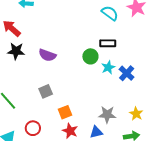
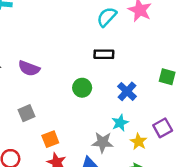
cyan semicircle: (110, 13) -> (107, 17), turned -84
green circle: (90, 56) -> (82, 88), moved
cyan star: (108, 67) -> (120, 123), moved

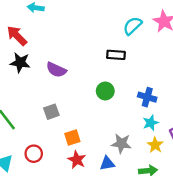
black rectangle: (104, 54) -> (116, 55), moved
blue cross: (127, 91) -> (147, 97), turned -30
cyan star: (120, 123) -> (151, 123), moved

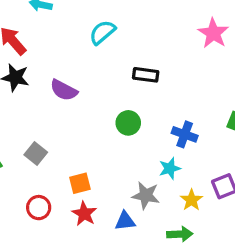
cyan semicircle: (132, 26) -> (102, 32), moved
gray square: (51, 112) -> (36, 153), moved, turned -35
cyan star: (151, 123) -> (170, 168), moved
red circle: (34, 154) -> (39, 208), moved

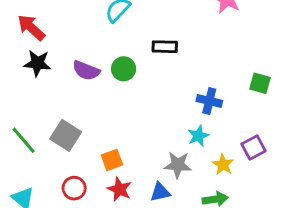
green circle: (128, 123) -> (124, 69), moved
gray square: (36, 153) -> (66, 135), size x1.4

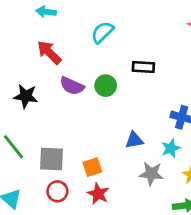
red arrow: (31, 28) -> (49, 52), moved
black star: (37, 63) -> (26, 96), moved
gray square: (66, 135) -> (52, 159), moved, turned -32
blue triangle: (160, 192) -> (134, 140), moved

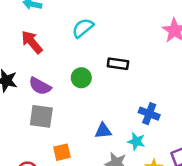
purple semicircle: (72, 86) -> (40, 86), moved
cyan star: (171, 148) -> (136, 141), turned 30
gray square: (52, 159) -> (41, 116), moved

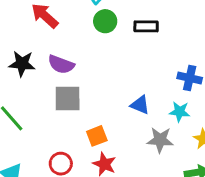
green circle: (81, 78) -> (105, 21), moved
blue triangle: (103, 131) -> (140, 105), turned 36

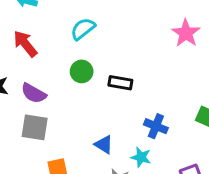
green circle: (105, 21) -> (82, 71), moved
black rectangle: (146, 26) -> (120, 83), moved

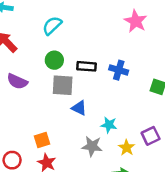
blue cross: (156, 126) -> (119, 70), moved
gray square: (35, 127) -> (63, 85), moved
blue triangle: (104, 145) -> (79, 108), moved

